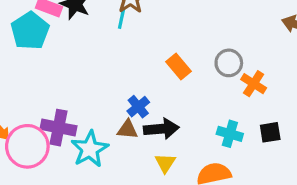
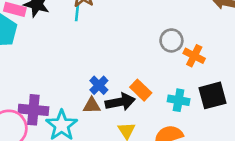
orange rectangle: (178, 66) -> (141, 90), moved
black square: (270, 132) -> (212, 95), size x1.5

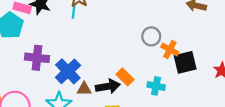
blue cross: (99, 85) -> (68, 71), moved, size x1.6
black square: (212, 95) -> (185, 62), moved
purple cross: (33, 110) -> (37, 58), moved

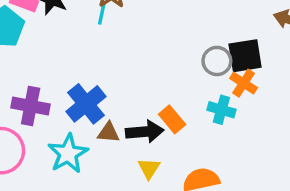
purple cross: (37, 58) -> (31, 106), moved
black square: (185, 62) -> (245, 56), moved
cyan cross: (156, 86) -> (221, 110), moved

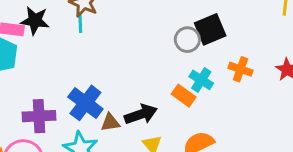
orange cross: (244, 83) -> (240, 69), moved
cyan cross: (221, 110) -> (201, 80), turned 30
orange rectangle: (172, 119) -> (184, 96), moved

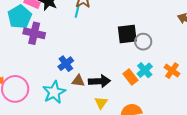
black square: (210, 29) -> (127, 34), moved
blue cross: (85, 103) -> (66, 64), size x0.7
purple cross: (39, 116) -> (34, 33), moved

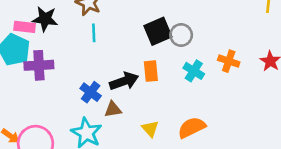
cyan line: (77, 11) -> (94, 33), moved
orange rectangle: (130, 77) -> (151, 71), moved, turned 49
black arrow: (99, 81) -> (124, 81), moved

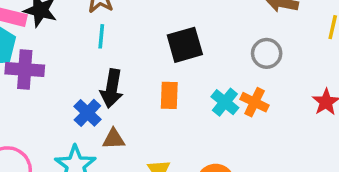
gray circle: (181, 35) -> (267, 53), moved
orange cross: (229, 61) -> (255, 102), moved
black arrow: (124, 81) -> (112, 88), moved, turned 112

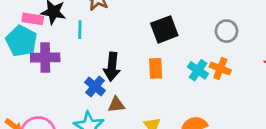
cyan line: (101, 36) -> (80, 30), moved

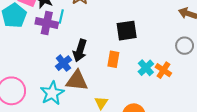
gray circle: (227, 31) -> (185, 46), moved
purple cross: (45, 57) -> (47, 23), moved
brown triangle: (116, 105) -> (77, 81), size x1.6

